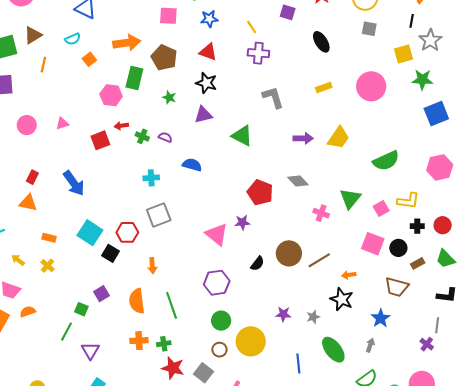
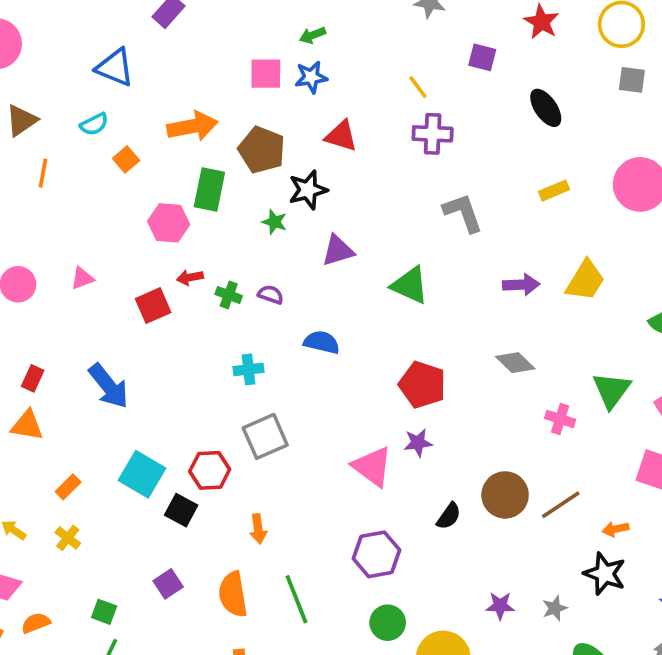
blue star: (209, 19) -> (311, 77), moved
black star: (206, 83) -> (308, 190), moved, turned -30
red pentagon: (260, 192) -> (422, 385), moved
orange rectangle: (49, 238) -> (68, 487), turned -56
green square: (81, 309) -> (104, 612), moved

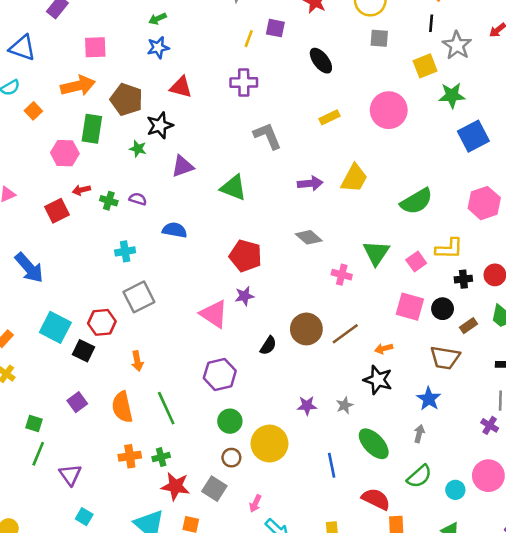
pink square: (266, 74) -> (95, 47), moved
yellow line: (418, 87) -> (249, 39), moved, turned 60

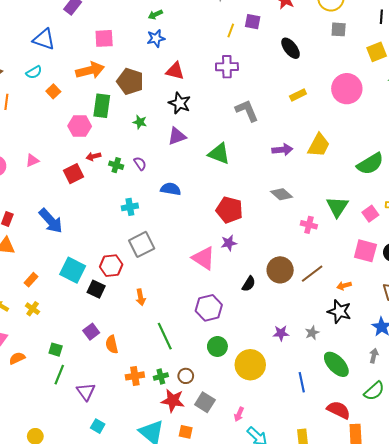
black star: (160, 125) -> (180, 103), moved, turned -30
purple semicircle: (138, 199) -> (140, 164), turned 40
orange semicircle: (122, 407) -> (112, 344), moved, size x0.7
brown circle: (231, 458) -> (186, 376), moved

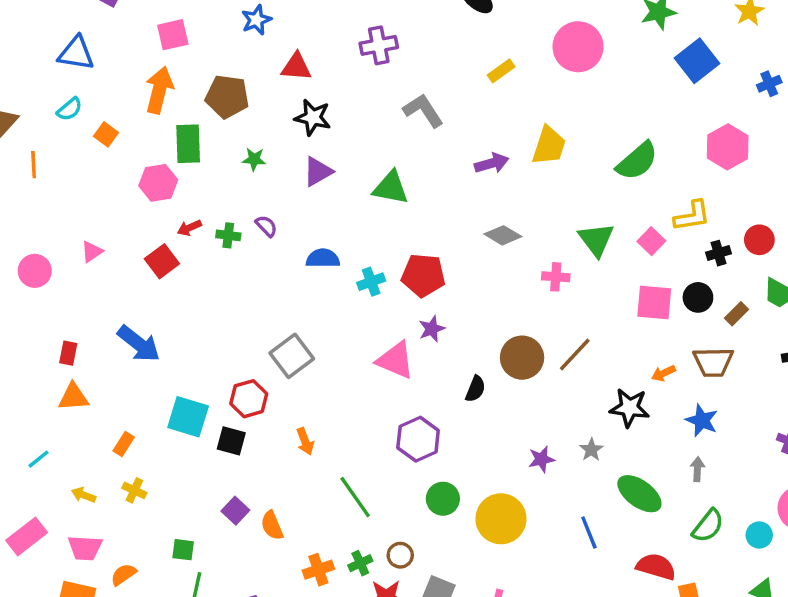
orange arrow: (90, 70) -> (159, 90), turned -52
cyan cross: (130, 207) -> (371, 282), moved
orange arrow: (344, 286) -> (664, 373), moved

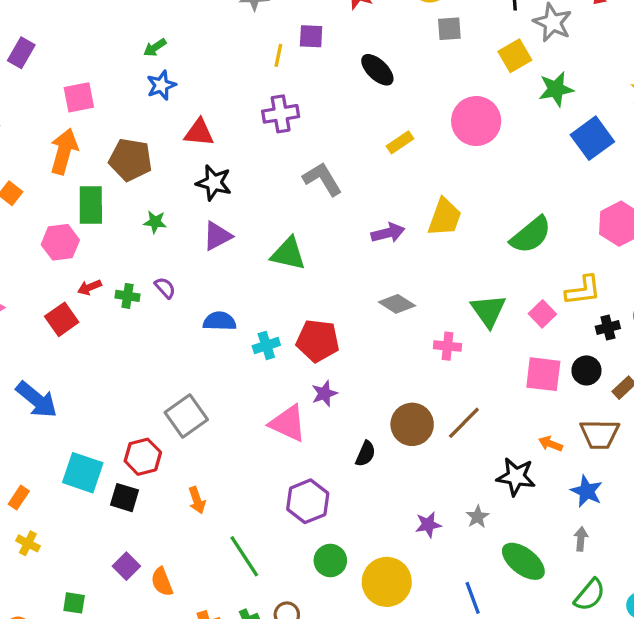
orange arrow: (664, 373) -> (550, 444), turned 45

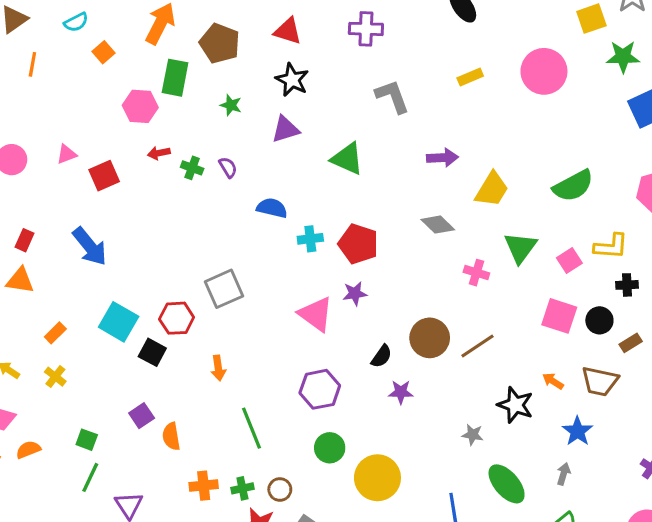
yellow trapezoid: (445, 217) -> (492, 189), moved
red square: (62, 319) -> (104, 176), moved
gray star: (477, 517) -> (473, 435), turned 30
purple star: (428, 525) -> (401, 392), moved

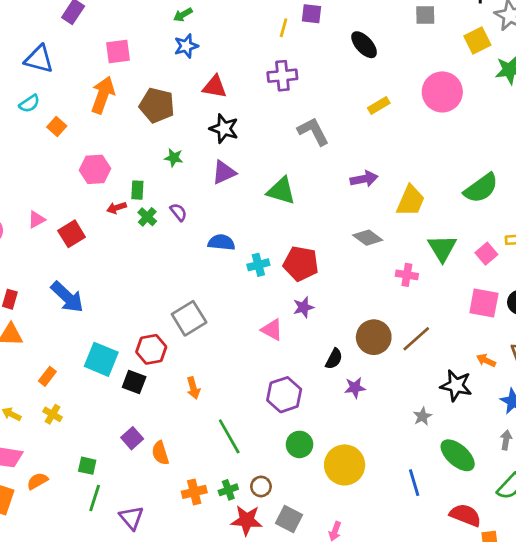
green rectangle: (175, 78) -> (137, 190), moved, size x0.6
green cross: (192, 168) -> (147, 217), turned 30
pink triangle: (316, 314) -> (272, 330), size x0.7
gray star: (473, 435) -> (422, 416), turned -30

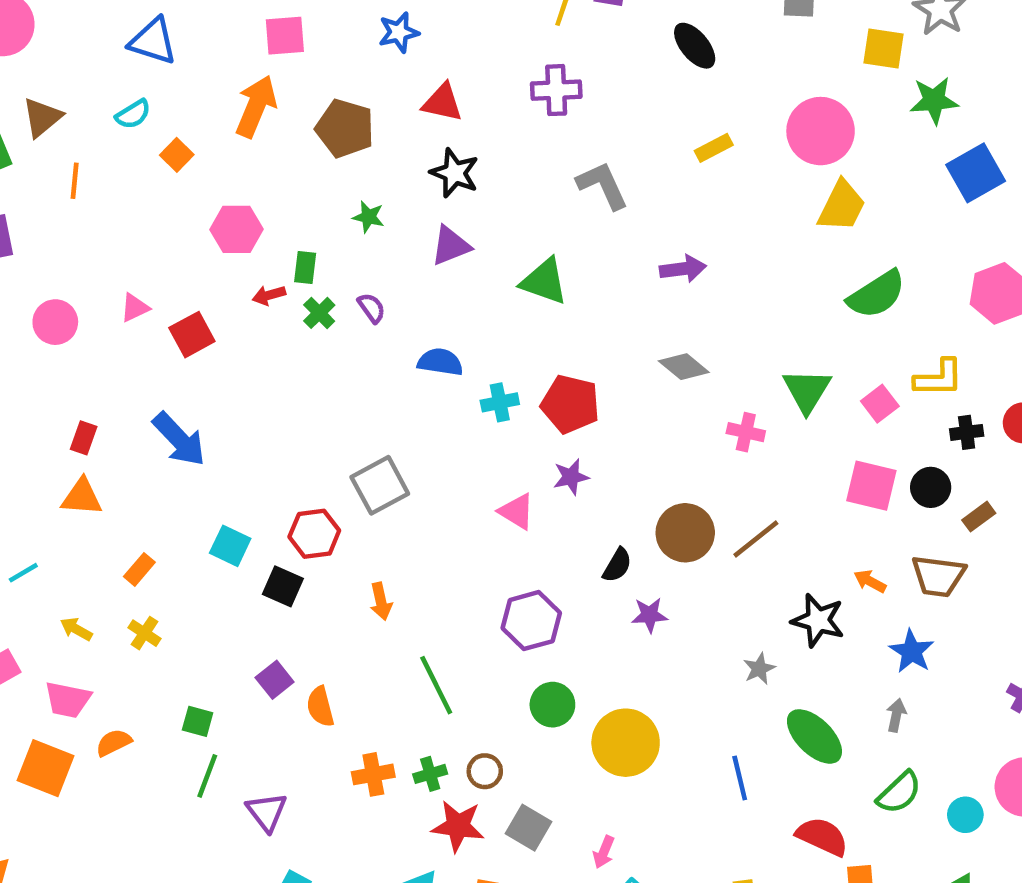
yellow square: (477, 41) -> (884, 49), turned 32
yellow trapezoid: (411, 201) -> (842, 206), moved
cyan square: (101, 359) -> (230, 546), size x0.7

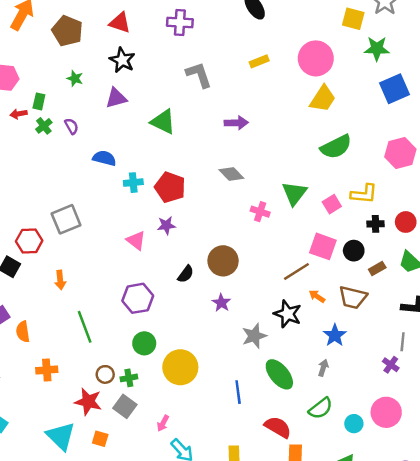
brown line: (756, 539) -> (296, 272), moved
purple star: (650, 615) -> (221, 303), moved, turned 30
gray star: (759, 669) -> (254, 336), size x1.5
green cross: (430, 774) -> (129, 378), moved

